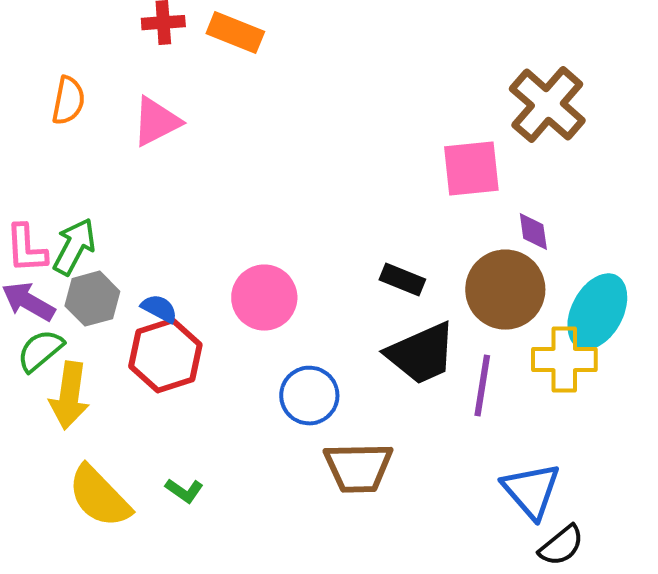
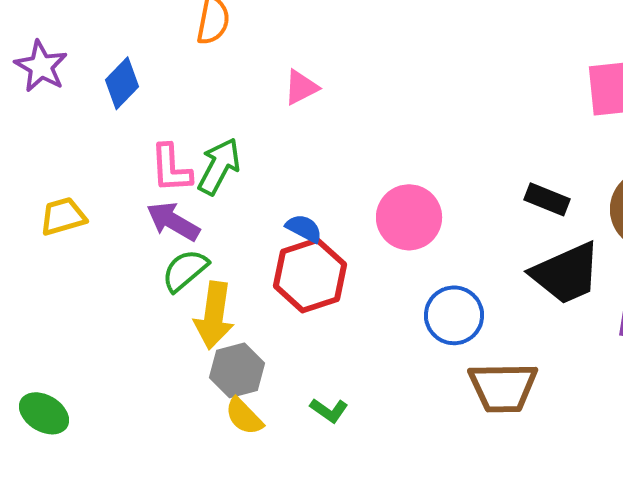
pink triangle: (156, 122) -> (301, 87), moved, size x0.7
gray hexagon: (92, 299) -> (237, 370), moved
yellow semicircle: (99, 497) -> (244, 416), size x0.6

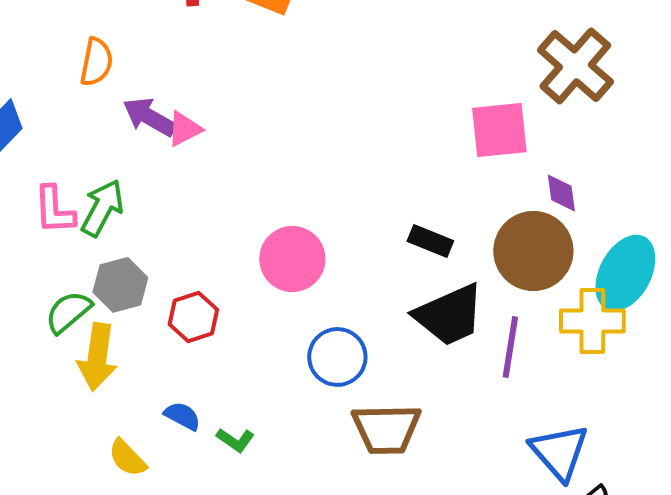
purple arrow: (173, 221) -> (149, 117), moved
blue semicircle: (304, 228) -> (182, 416), moved
red hexagon: (310, 275) -> (193, 317), size x0.7
gray hexagon: (237, 370) -> (120, 285), moved
green L-shape: (329, 410) -> (235, 440), moved

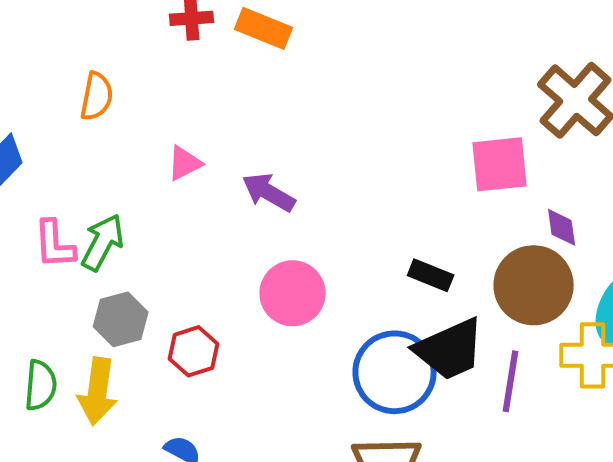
purple arrow: (149, 117) -> (269, 192), moved
green semicircle: (68, 312) -> (41, 385), moved, turned 135
blue circle: (337, 357) -> (395, 372), moved, size x1.4

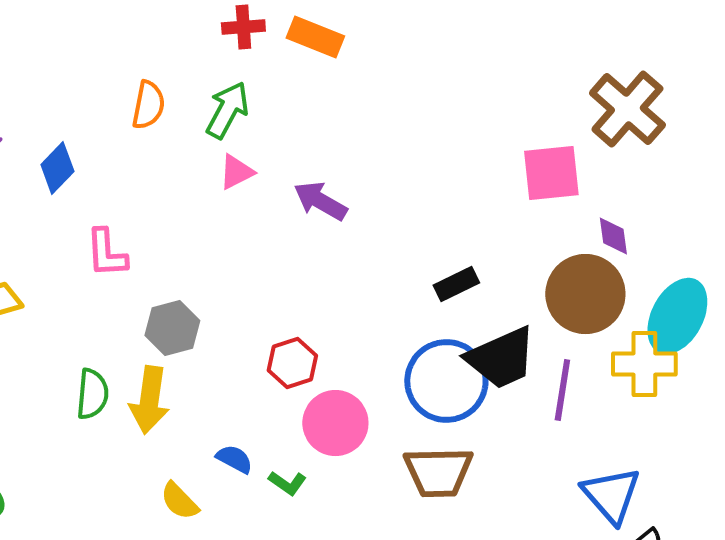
green arrow: (103, 242) -> (227, 110), moved
black rectangle: (431, 275) -> (456, 284), moved, turned -48
pink circle: (293, 293) -> (335, 423), moved
red hexagon: (194, 351) -> (292, 363), moved

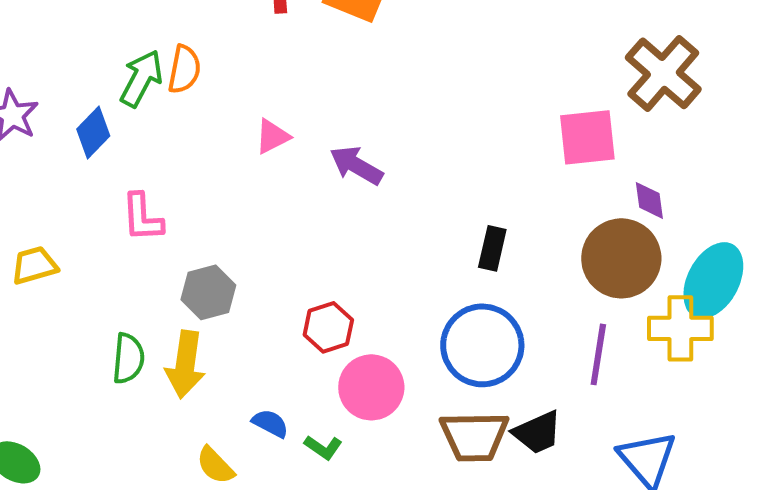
green arrow: (227, 110) -> (141, 78), moved
black rectangle: (456, 284) -> (492, 248), turned -51
black trapezoid: (501, 358) -> (537, 432), moved, size x0.7

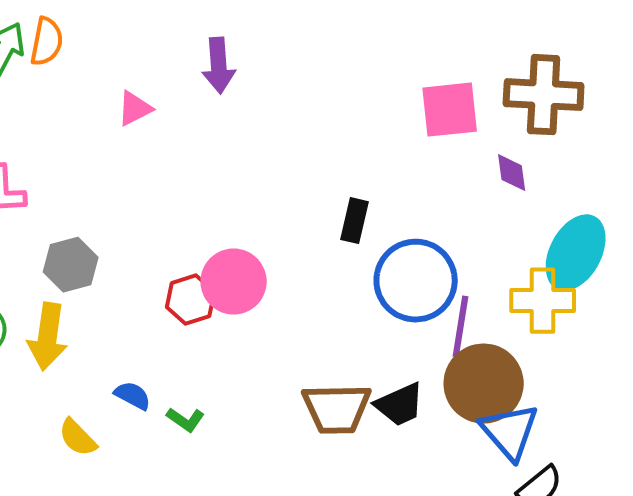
brown cross: (663, 73) -> (544, 95), moved, turned -38
purple arrow: (356, 165) -> (219, 66), moved, turned -124
brown circle: (621, 258) -> (484, 384), moved
blue circle: (482, 345) -> (416, 281), moved
pink circle: (371, 387) -> (234, 282), moved

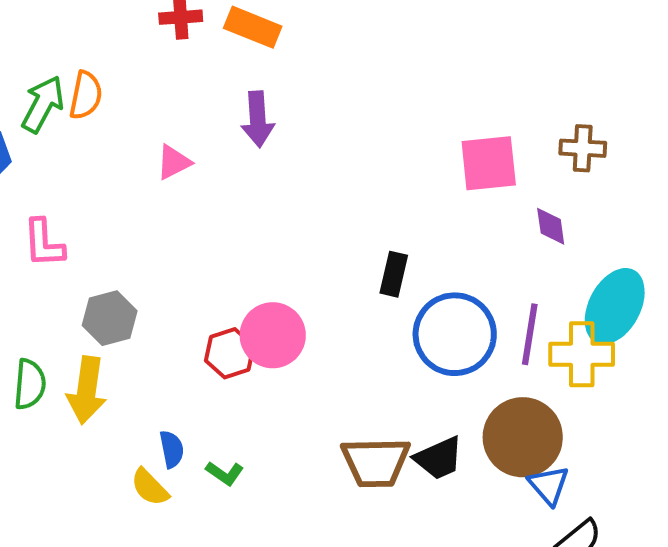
brown cross: (544, 95) -> (583, 148), size x0.6
purple line: (461, 327) -> (530, 334), moved
blue semicircle: (133, 396) -> (172, 449), turned 51
blue triangle: (510, 432) -> (549, 485), size x0.7
yellow semicircle: (78, 438) -> (150, 487), moved

